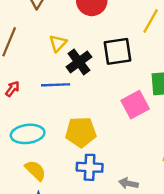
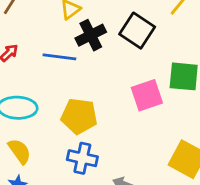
black square: (117, 51) -> (137, 31), turned 32

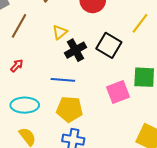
blue line: (59, 57) -> (63, 80), moved

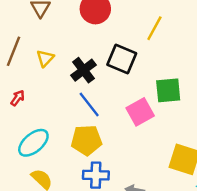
yellow triangle: (60, 32) -> (45, 58), moved
blue line: (63, 80) -> (89, 104), moved, turned 55
cyan ellipse: (25, 105) -> (33, 143), turned -32

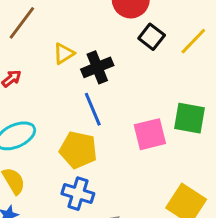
yellow triangle: (45, 58) -> (64, 54), moved
black square: (122, 59) -> (152, 37), moved, size x0.7

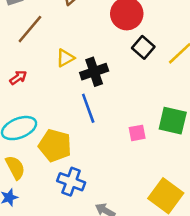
pink square: (150, 134) -> (137, 133), size x0.6
yellow pentagon: (78, 150) -> (55, 145), moved

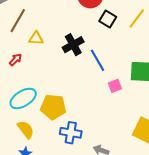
yellow triangle: (65, 58) -> (36, 38), moved, turned 42
blue line: (88, 108) -> (97, 60), moved

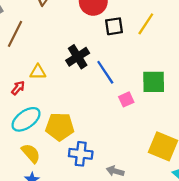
black square: (108, 19) -> (114, 26), turned -36
yellow triangle: (36, 38) -> (38, 72), moved
red arrow: (15, 60) -> (18, 88), moved

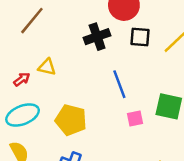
black cross: (78, 57) -> (97, 37), moved
yellow pentagon: (60, 127) -> (71, 120), moved

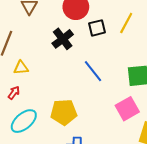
yellow triangle: (47, 67) -> (21, 68), moved
pink square: (135, 119) -> (127, 109), moved, size x1.6

